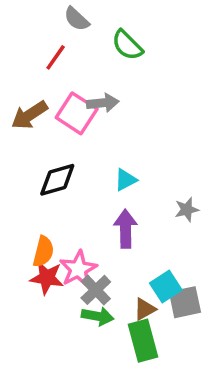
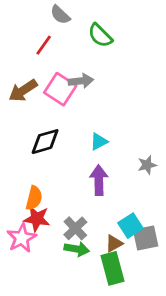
pink star: (78, 269) -> (22, 238), moved

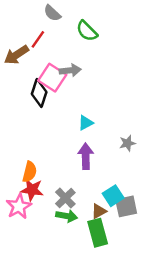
brown arrow: (23, 91) -> (16, 55), moved
black diamond: (45, 142) -> (39, 93), moved, turned -56

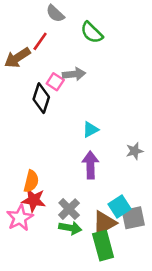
pink square: (52, 78) -> (55, 82), size x0.6
brown triangle: (99, 211) -> (104, 223), size x1.5

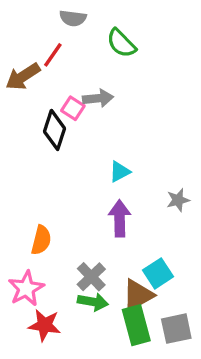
gray semicircle: (55, 14) -> (73, 18), turned -36
red star: (34, 200) -> (45, 325), moved
gray square: (133, 218) -> (176, 329), moved

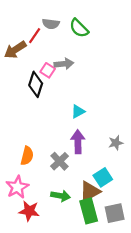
gray semicircle: (73, 18) -> (51, 24), moved
gray star: (178, 200) -> (116, 143), moved
gray cross: (91, 277) -> (59, 161), moved

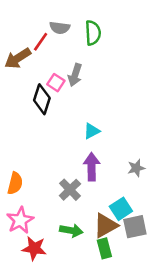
green semicircle: (79, 28) -> (93, 33), turned -138
gray arrow: (64, 64) -> (75, 75), turned 114
orange semicircle: (27, 156) -> (15, 183), moved
green rectangle: (89, 211) -> (104, 248), size x0.7
gray square: (115, 213) -> (135, 227), moved

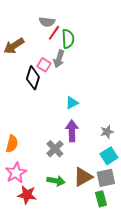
green semicircle: (93, 33) -> (68, 39), moved
red line: (41, 42) -> (54, 33), moved
cyan square: (121, 209) -> (109, 156), moved
green rectangle: (104, 248) -> (101, 199), moved

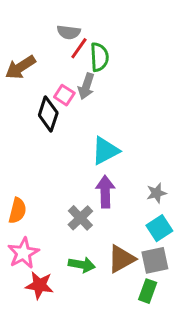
cyan triangle: (72, 103) -> (105, 151), size x1.5
green rectangle: (101, 199) -> (148, 291), turned 35

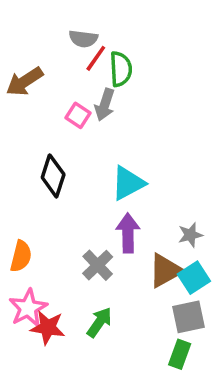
black diamond: (48, 114) -> (53, 176), moved
brown triangle: (121, 259) -> (165, 271), moved
green arrow: (82, 265) -> (99, 322), turned -65
red star: (39, 285) -> (48, 328), moved

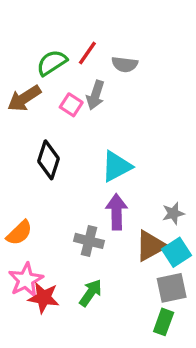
gray semicircle: (83, 39) -> (125, 64), moved
green semicircle: (121, 69) -> (52, 63), moved, turned -120
brown arrow: (25, 82) -> (24, 98), moved
orange semicircle: (21, 256) -> (19, 233), turned 32
gray cross: (98, 265) -> (89, 241), turned -32

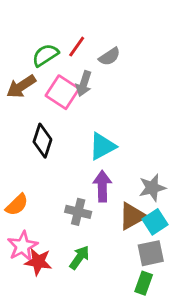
gray semicircle: (125, 64) -> (109, 57), turned -40
pink square: (71, 105) -> (62, 92), size x1.6
gray star: (173, 213) -> (152, 188), size x1.4

